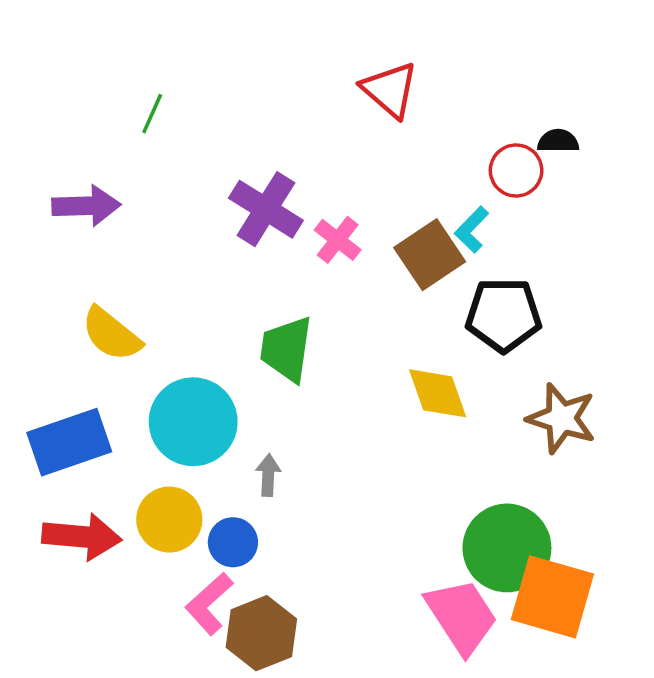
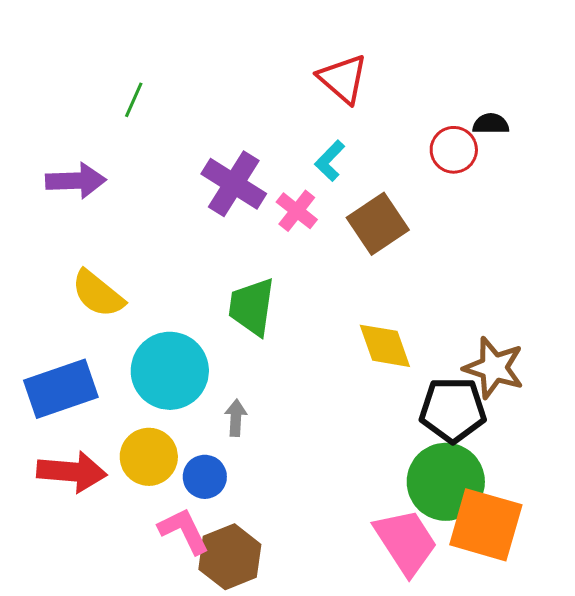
cyan L-shape: (472, 230) -> (330, 161), moved
black pentagon: (504, 315) -> (453, 410), moved
pink L-shape: (209, 604) -> (184, 531), turned 106

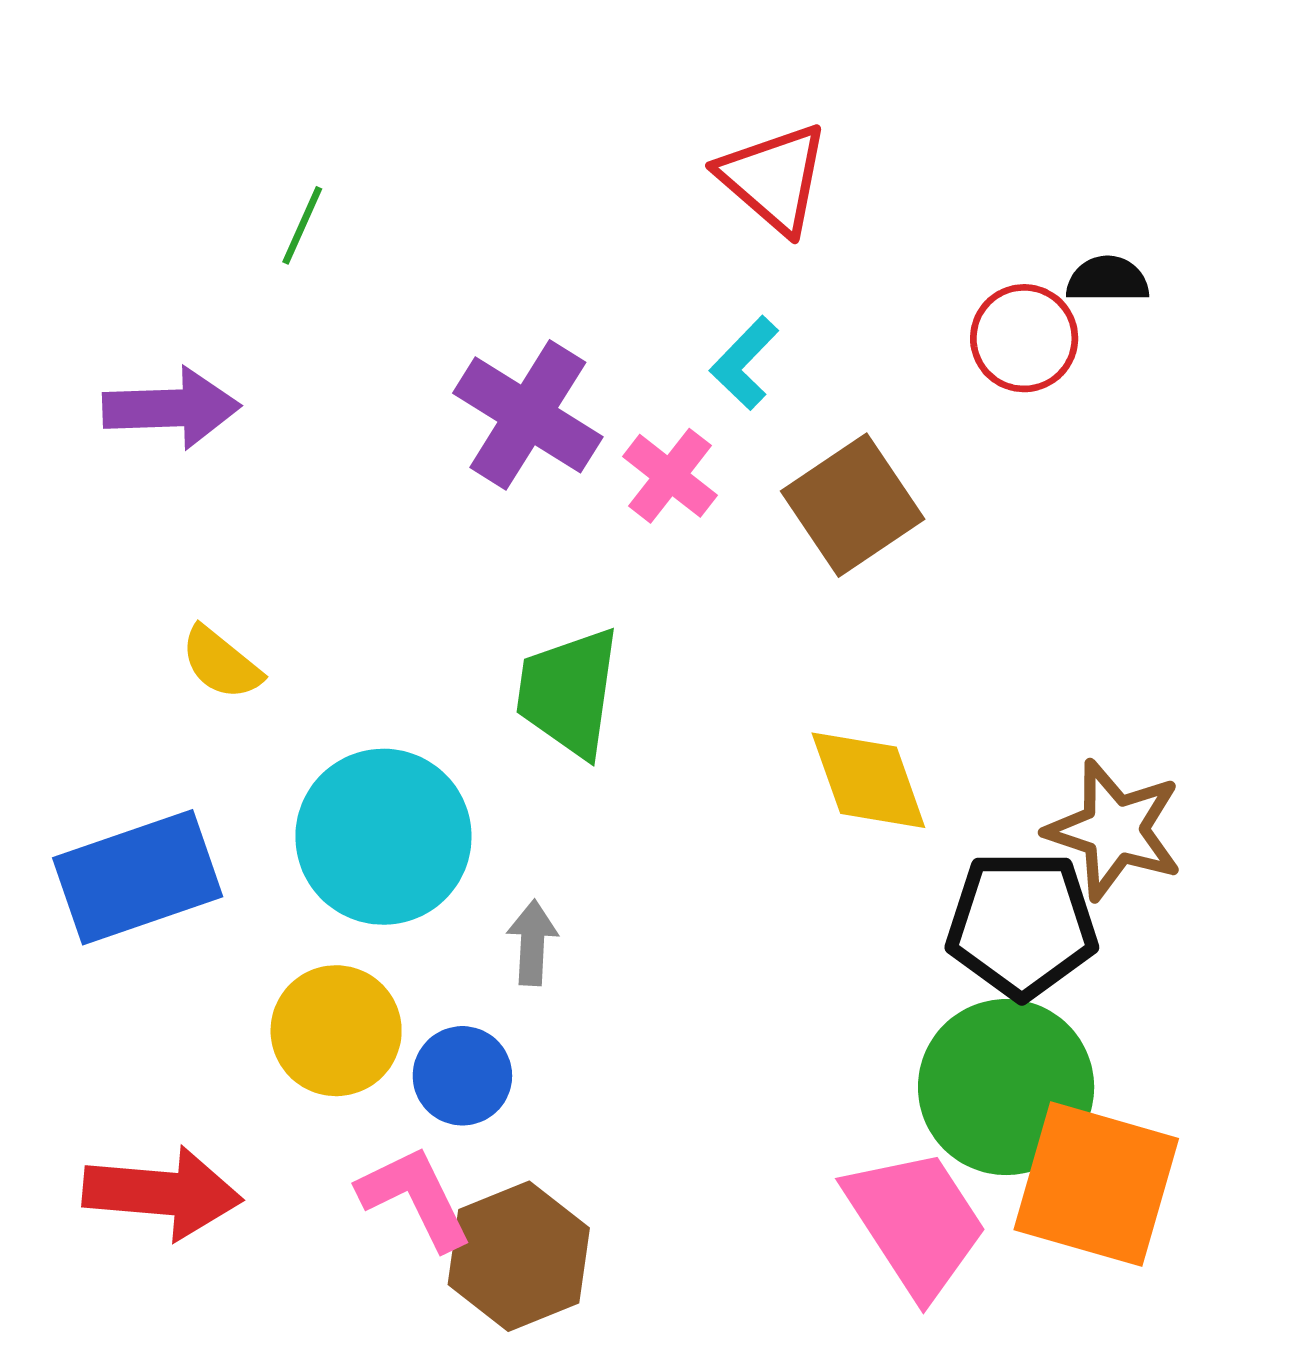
yellow semicircle: (98, 294) -> (221, 663), size x0.7
red arrow: (72, 472) -> (162, 1193), moved

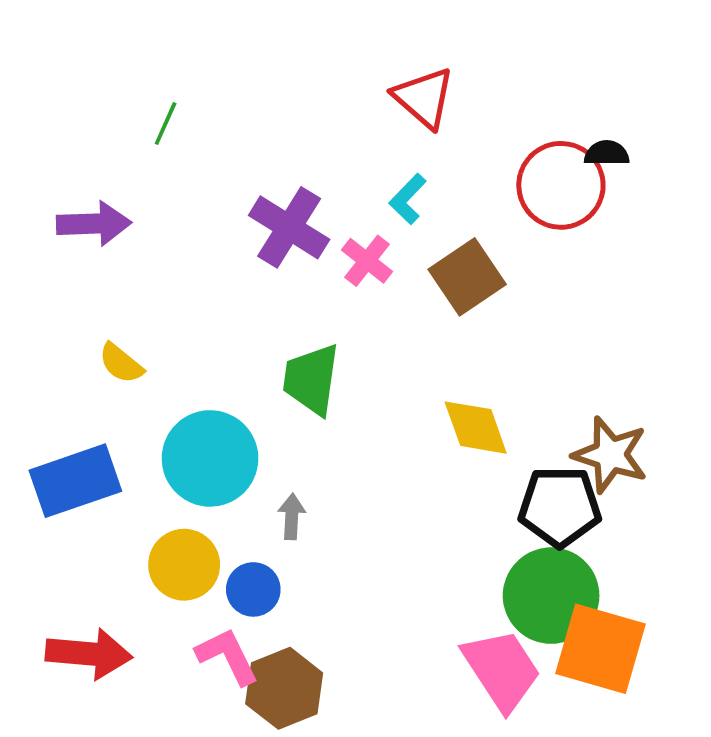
red circle: (1024, 338) -> (561, 185), size x1.5

